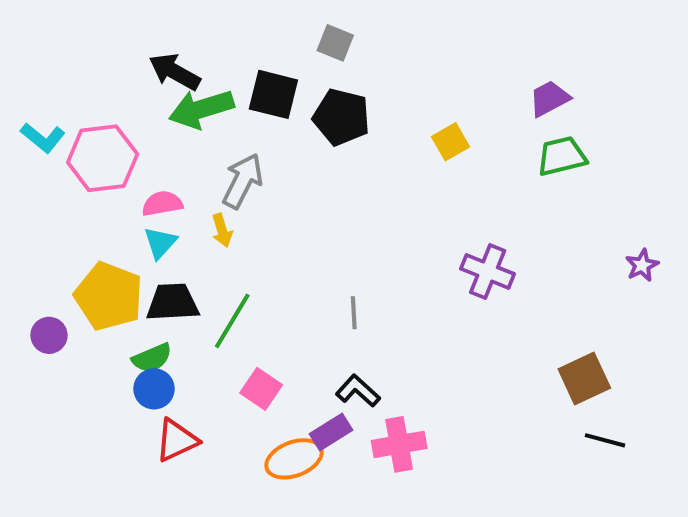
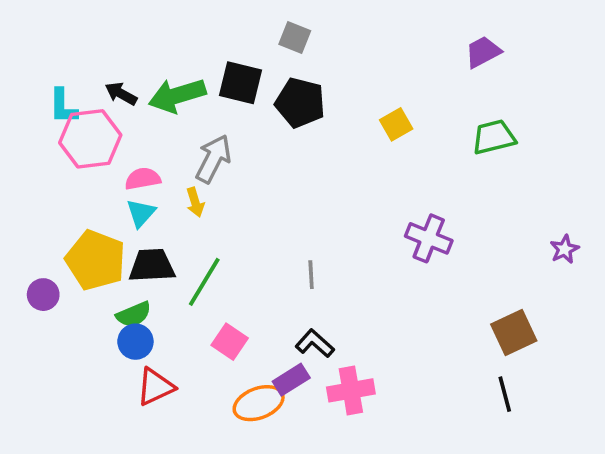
black arrow: (175, 72) -> (121, 94), moved, size x0.7
purple trapezoid: (549, 99) -> (483, 52), moved
cyan L-shape: (43, 138) -> (63, 106), moved, turned 51
purple star: (642, 265) -> (564, 249), moved
black line: (605, 440) -> (505, 394), moved, turned 60

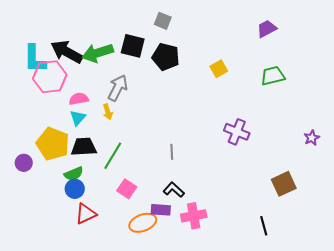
black arrow: (121, 94) -> (67, 52), size x1.8
cyan L-shape: (63, 106) -> (35, 59), size x1.4
purple rectangle: (291, 380) -> (161, 210), turned 36
black line: (505, 394) -> (264, 226), moved

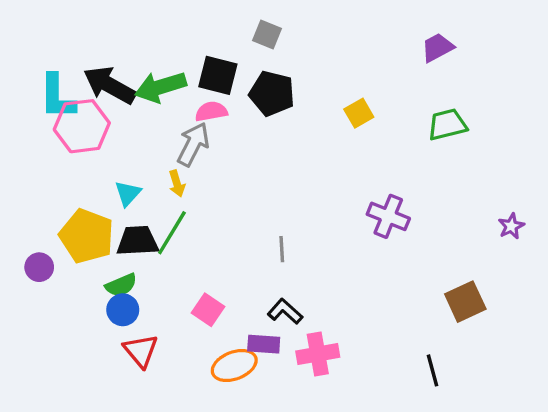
pink semicircle: (79, 99) -> (211, 111), moved
green line: (113, 156) -> (172, 233), moved
red triangle: (86, 214) -> (141, 351), turned -45

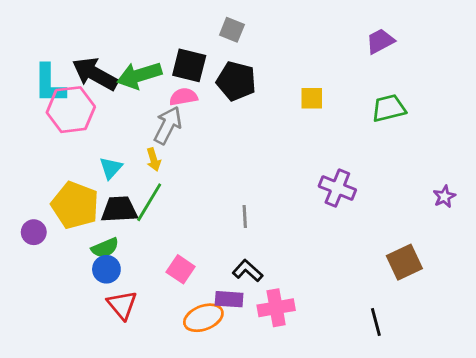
yellow square: (359, 113) -> (312, 98), turned 30

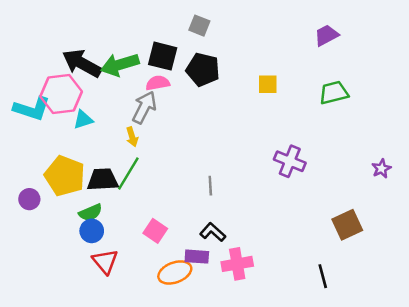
cyan L-shape: (49, 84) -> (32, 109), moved, turned -72
cyan triangle: (111, 168) -> (83, 120), moved, turned 30

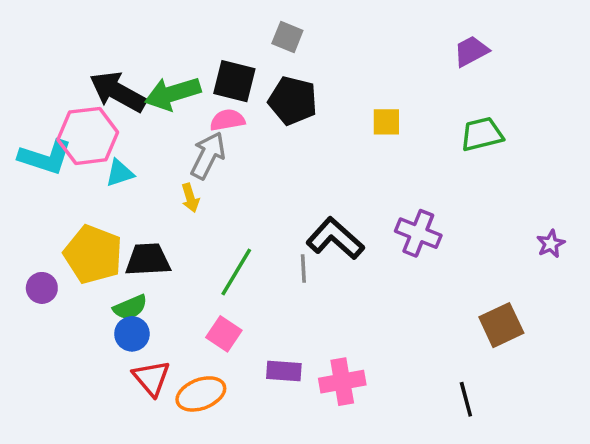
green line: (128, 173) -> (236, 272), moved
black L-shape: (213, 232) -> (335, 238), moved, size x1.5
orange ellipse: (175, 272) -> (201, 394), moved

